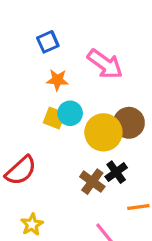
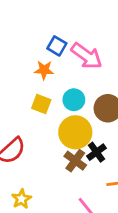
blue square: (48, 42) -> (57, 46), moved, turned -36
cyan circle: (70, 113) -> (74, 100), moved
yellow circle: (103, 132) -> (75, 132), moved

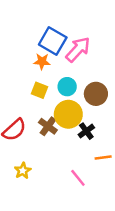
blue square: (57, 46) -> (53, 41), size x1.6
pink arrow: (87, 56) -> (78, 49), turned -84
brown cross: (75, 161) -> (48, 126), moved

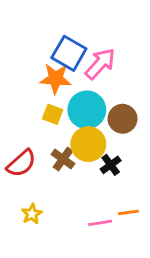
orange star: (42, 61) -> (56, 79), size x1.5
cyan circle: (67, 87) -> (87, 110), size x1.6
orange line: (103, 157) -> (128, 212), moved
pink line: (78, 178) -> (100, 223), turned -60

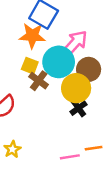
pink arrow: (100, 64) -> (75, 43), moved
yellow circle: (88, 144) -> (76, 88), moved
brown cross: (63, 159) -> (39, 81), moved

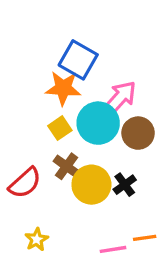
yellow square: (30, 66) -> (60, 128), turned 35
brown cross: (39, 81) -> (67, 166), moved
yellow circle: (76, 88) -> (91, 185), moved

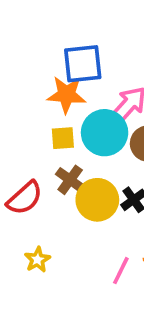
blue square: (78, 60) -> (83, 64), turned -36
yellow square: (60, 128) -> (63, 138), turned 30
pink line: (113, 249) -> (121, 271), turned -55

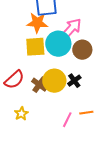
yellow square: (63, 138) -> (35, 47), size x1.5
brown cross: (70, 180) -> (39, 85), moved

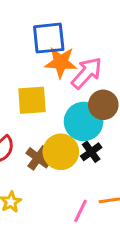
orange star: (37, 23) -> (61, 62), moved
cyan circle: (58, 44) -> (84, 121), moved

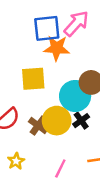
pink arrow: (87, 73) -> (76, 23), moved
pink line: (81, 211) -> (60, 168), moved

